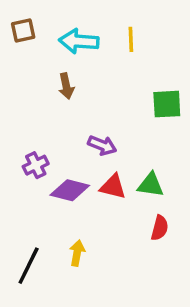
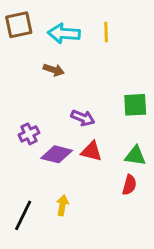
brown square: (23, 30) -> (19, 25), size x1.4
brown arrow: (66, 86) -> (54, 70), turned -60
green square: (167, 104) -> (135, 105), moved
green triangle: (151, 185) -> (135, 156), moved

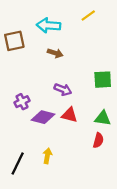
brown square: (19, 25) -> (14, 41), moved
yellow line: (106, 32) -> (88, 15), moved, turned 56
brown arrow: (54, 70) -> (55, 53), moved

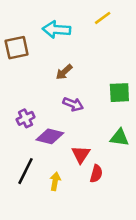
brown arrow: (55, 53) -> (64, 72), moved, turned 120
red triangle: (70, 115) -> (81, 154), moved, turned 49
red semicircle: (98, 140) -> (96, 174), moved
black line: (18, 164) -> (26, 171), moved

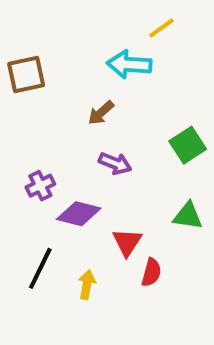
cyan arrow: (56, 30) -> (129, 64), moved
green square: (119, 93) -> (188, 145), turned -30

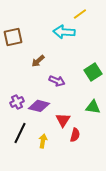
brown arrow: (101, 113) -> (38, 61), moved
purple cross: (40, 186) -> (17, 102), moved

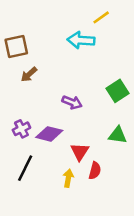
brown arrow: (38, 61) -> (29, 74), moved
yellow arrow: (43, 141) -> (68, 178), moved

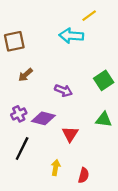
brown arrow: (29, 74) -> (25, 75), moved
red semicircle: (95, 171) -> (84, 175), moved
yellow arrow: (68, 178) -> (56, 168), moved

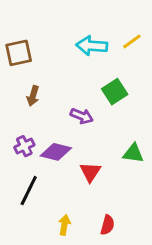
yellow line: (89, 16) -> (132, 41), moved
brown arrow: (25, 75) -> (33, 96), turned -32
green square: (104, 80) -> (115, 92), moved
yellow arrow: (56, 168) -> (65, 225), moved

